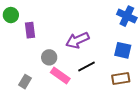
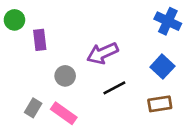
blue square: (123, 50) -> (162, 67), turned 30
pink rectangle: (60, 76) -> (64, 113), moved

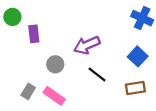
black line: (114, 88) -> (97, 74), turned 66

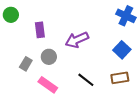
purple rectangle: (34, 34) -> (40, 30), moved
black line: (97, 74) -> (86, 80), moved
gray rectangle: (28, 91) -> (26, 64), moved

